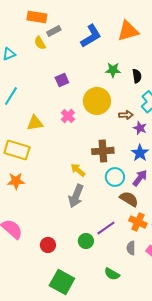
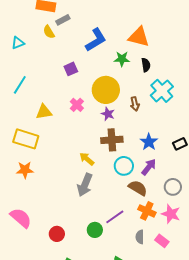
orange triangle: (128, 31) -> (139, 37), moved, turned 30
blue L-shape: (91, 36) -> (96, 40), moved
brown arrow: (126, 115) -> (135, 104), turned 80
purple star: (140, 128) -> (108, 114), moved

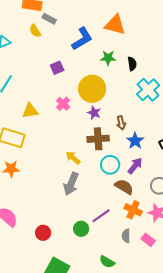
gray rectangle: (63, 20) -> (49, 19), turned 56
orange triangle: (139, 37) -> (115, 25), moved
brown arrow: (135, 104) -> (121, 123), moved

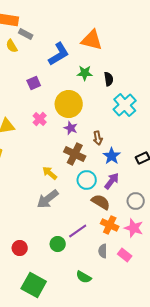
brown cross: (98, 139) -> (75, 154), turned 30
gray arrow: (71, 184) -> (48, 199), turned 30

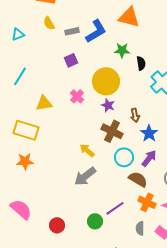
gray rectangle: (26, 34) -> (72, 31), moved, turned -40
black semicircle: (109, 79) -> (141, 63), moved

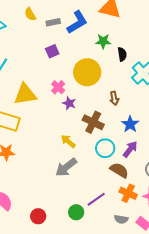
yellow triangle: (44, 103) -> (25, 94), size x1.4
purple star: (108, 105) -> (69, 103), moved
brown arrow: (135, 115) -> (114, 98), moved
gray semicircle: (140, 228) -> (121, 219), turned -80

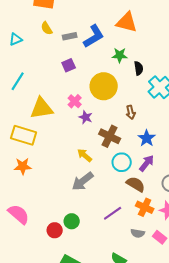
green circle: (76, 212) -> (72, 221), moved

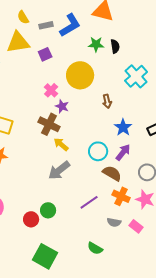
black semicircle: (139, 68) -> (115, 46), moved
yellow triangle: (42, 108) -> (18, 42), moved
brown cross: (110, 136) -> (49, 124), moved

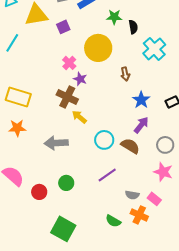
black semicircle: (115, 46) -> (133, 27), moved
cyan circle: (98, 151) -> (104, 140), moved
gray arrow: (59, 170) -> (56, 143), moved, turned 35
orange cross: (121, 196) -> (139, 215), moved
red circle: (31, 219) -> (39, 192), moved

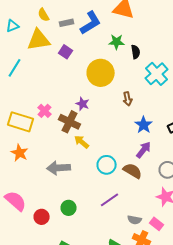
purple square: (63, 27) -> (66, 52), turned -32
pink cross: (69, 63) -> (45, 111), moved
orange star: (17, 128) -> (20, 153), turned 30

